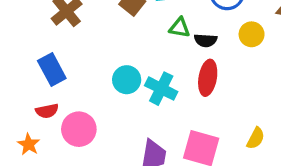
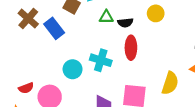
blue rectangle: (52, 69) -> (54, 28), moved
cyan circle: (127, 80) -> (73, 69), moved
yellow semicircle: (256, 138) -> (170, 83), size x1.5

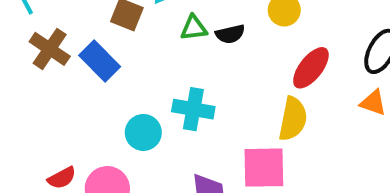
red ellipse: (131, 48) -> (311, 68), moved, turned 45
yellow semicircle: (170, 83) -> (293, 119), moved

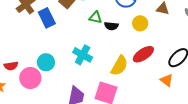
yellow semicircle: (293, 119) -> (119, 66), moved
cyan circle: (143, 132) -> (46, 62), moved

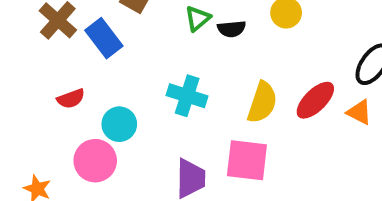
green triangle: (96, 17) -> (198, 18), turned -40
red ellipse: (143, 54) -> (315, 100), moved
red semicircle: (11, 66) -> (71, 99), moved

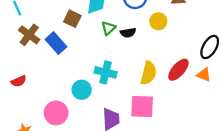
red semicircle: (71, 99) -> (19, 81), moved
cyan circle: (119, 124) -> (82, 90), moved

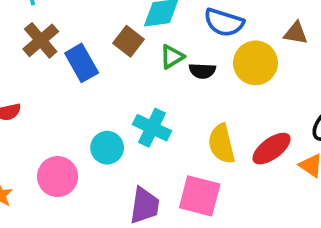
brown square: (72, 19) -> (129, 41), moved
yellow circle: (158, 21) -> (255, 63), size x1.5
yellow semicircle: (148, 73) -> (222, 144), turned 140

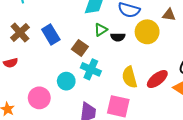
brown cross: (41, 40) -> (20, 32), moved
brown square: (129, 41) -> (80, 48), moved

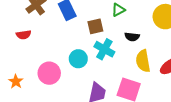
black semicircle: (118, 37) -> (132, 37), moved
brown square: (80, 48) -> (95, 26), turned 35

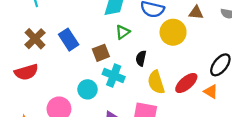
red semicircle: (24, 35) -> (26, 72), size x1.5
black semicircle: (132, 37) -> (141, 58), turned 104

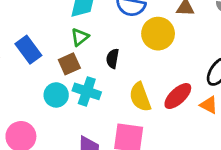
green triangle: (123, 32) -> (80, 37), moved
black semicircle: (141, 58) -> (113, 59), moved
cyan circle: (87, 89) -> (56, 95), moved

